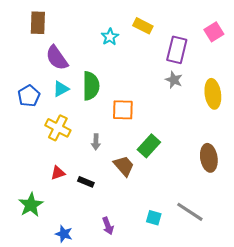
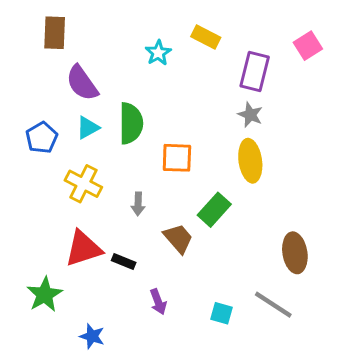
yellow ellipse: (213, 94) -> (250, 161), moved
brown ellipse: (209, 158) -> (295, 253), moved
red triangle: (58, 173) -> (83, 249), size x1.8
purple arrow: (108, 226) -> (158, 302), moved

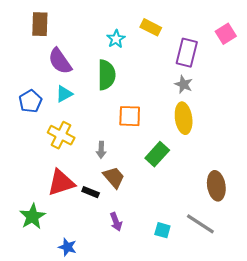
green semicircle: (131, 123) -> (106, 75), moved
brown trapezoid: (178, 238) -> (114, 177), moved

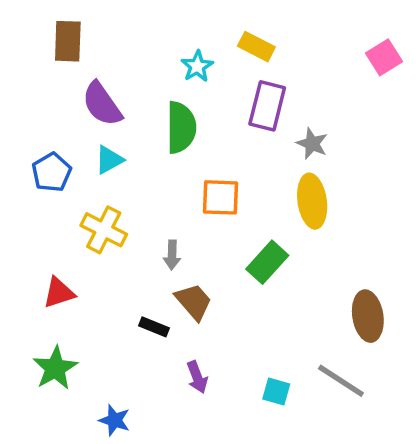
purple rectangle: (187, 53) -> (267, 106), moved
red triangle: (61, 183) -> (59, 293), moved, size x0.7

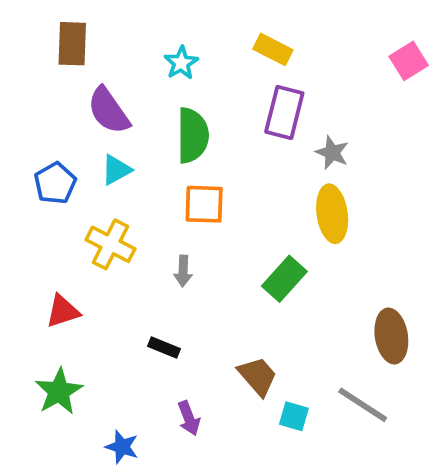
cyan star: (197, 66) -> (181, 63), moved
orange square: (221, 197) -> (204, 204), moved
brown trapezoid: (194, 302) -> (258, 376), moved
purple arrow: (197, 377) -> (189, 418), moved

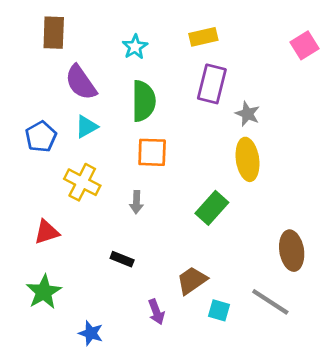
yellow rectangle: (273, 49) -> (203, 37), turned -40
brown trapezoid: (258, 376) -> (192, 281), turned -84
purple arrow: (189, 418) -> (156, 312), moved

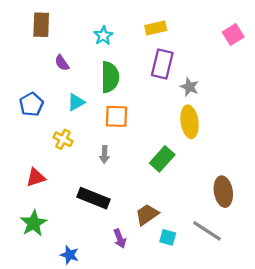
purple semicircle: (81, 82) -> (62, 63), size x0.6
cyan triangle: (87, 127) -> (76, 102), moved
yellow cross: (82, 182) -> (63, 139), size x0.7
black rectangle: (122, 259) -> (94, 198), size x1.8

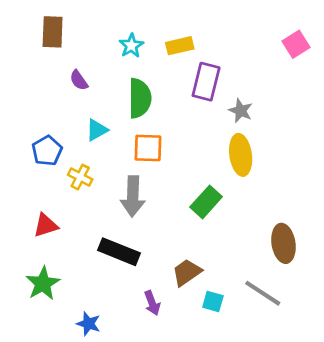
yellow rectangle: (156, 28) -> (180, 46), moved
blue pentagon: (31, 104) -> (47, 151), moved
gray arrow: (104, 155) -> (133, 196), size x1.8

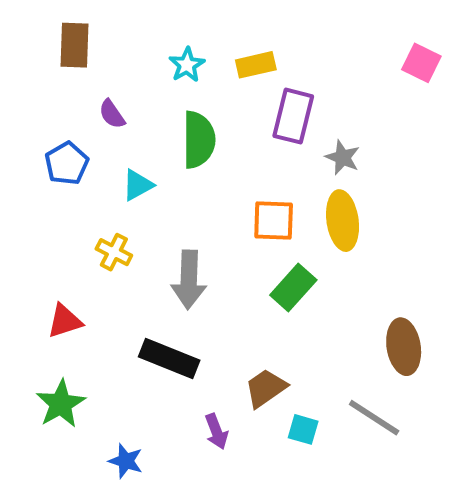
pink square: (296, 44) -> (421, 63), turned -32
orange square: (148, 148) -> (274, 221), moved
blue pentagon: (47, 151) -> (67, 163), moved

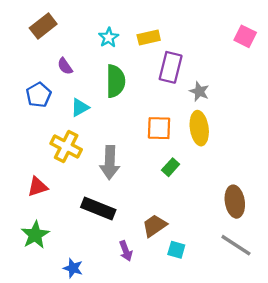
brown rectangle: (75, 45) -> (43, 26), turned 50
yellow cross: (114, 252) -> (66, 146), size x1.5
green rectangle: (293, 288) -> (171, 167), size x0.7
gray line: (374, 418) -> (236, 245), moved

